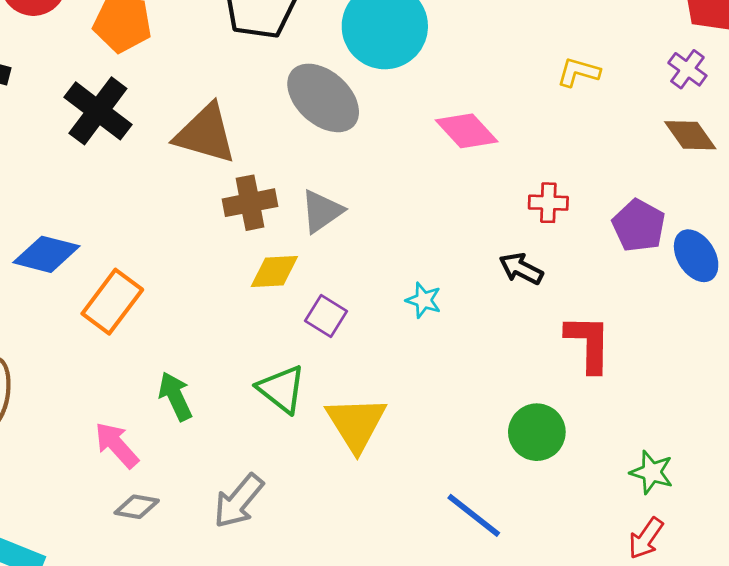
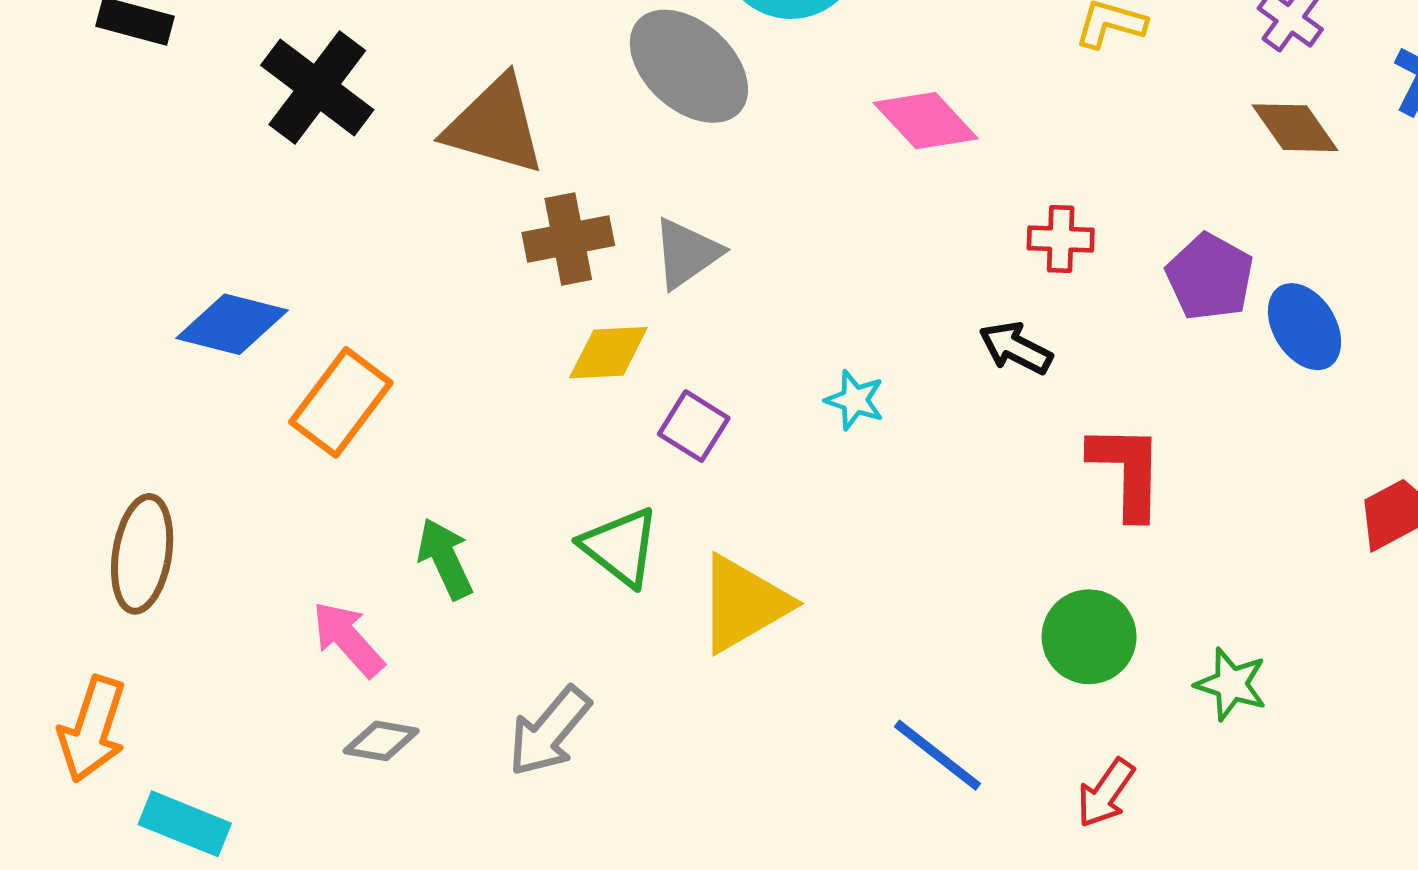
yellow triangle: (356, 424) -> (743, 604), turned 32
green circle: (537, 432) -> (1089, 637), moved
red arrow: (646, 538) -> (1106, 793), moved

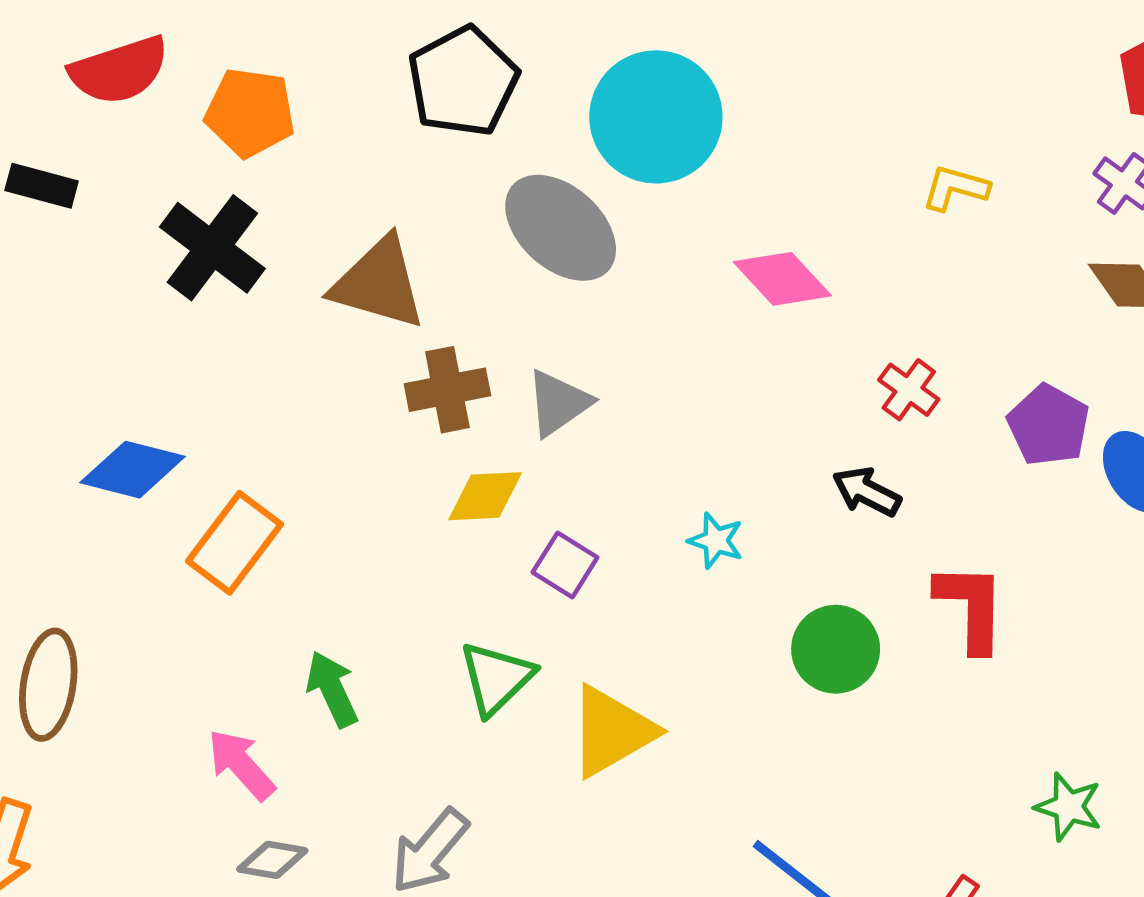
red cross: (1061, 239) -> (909, 390), turned 34
green triangle: (620, 547) -> (496, 678), turned 38
green circle: (1089, 637) -> (836, 649), moved

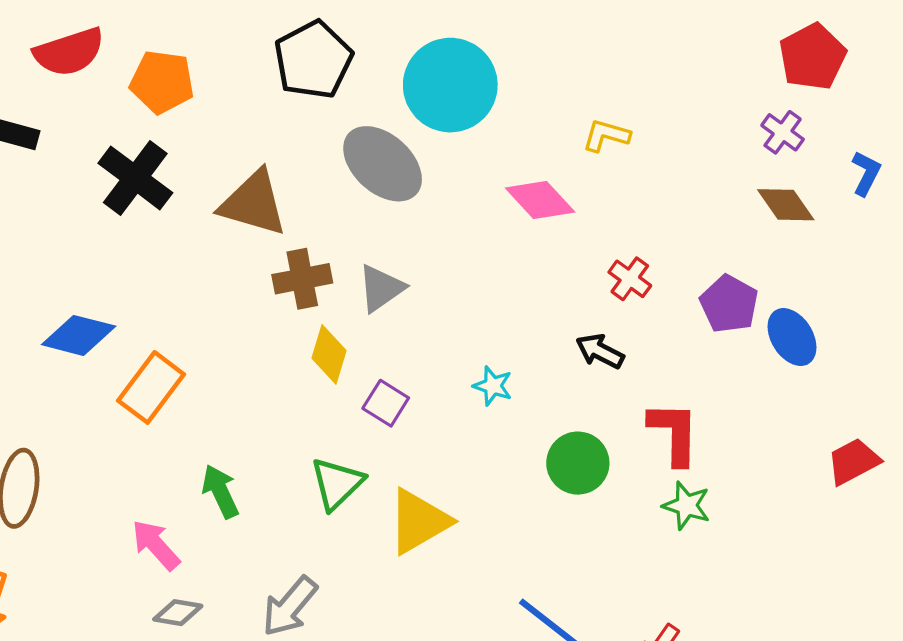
yellow L-shape: (955, 188) -> (606, 135), moved
yellow diamond: (485, 496) -> (329, 354), turned -70
green star: (1068, 807) -> (687, 506), moved

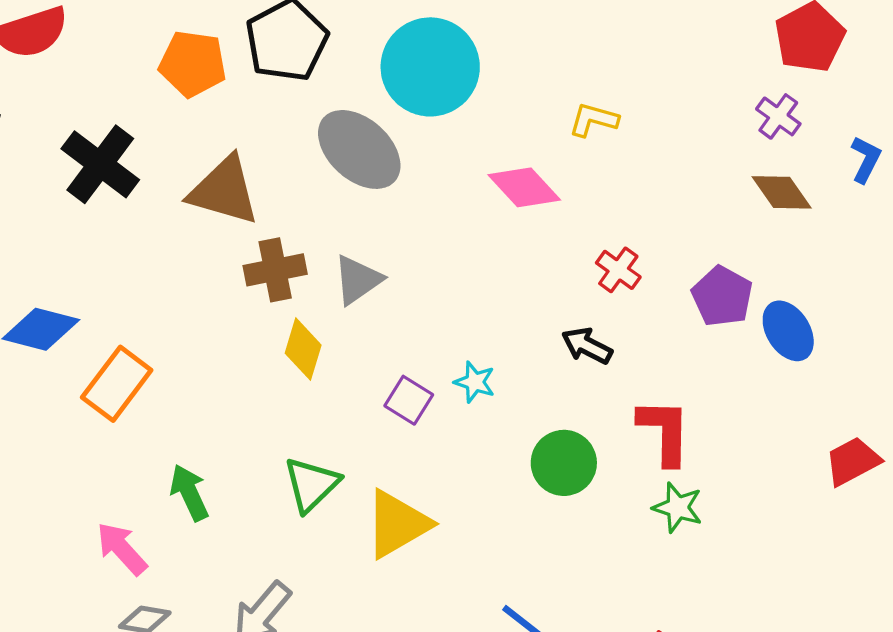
orange pentagon: (162, 82) -> (193, 64), moved
purple square: (386, 403) -> (409, 400), moved

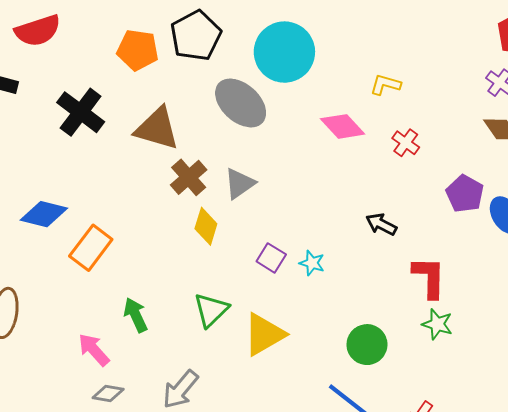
brown cross: (275, 270) -> (189, 177), turned -30
red cross: (618, 270) -> (406, 143), moved
cyan star: (475, 382) -> (312, 263), moved
green circle: (564, 463) -> (367, 345), moved

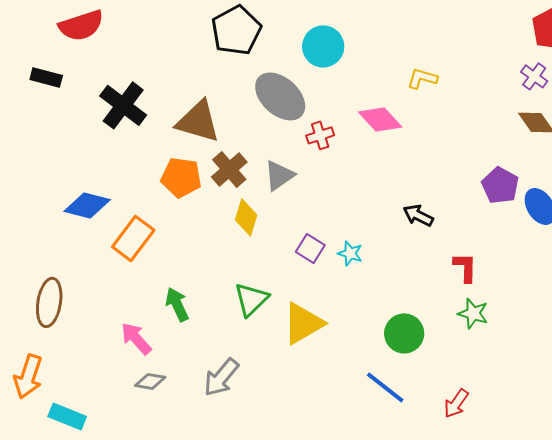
orange pentagon: (138, 50) -> (181, 177), moved
cyan circle: (284, 52) -> (323, 46), size x0.7
red cross: (406, 143) -> (320, 135), moved, turned 36
red L-shape: (429, 277) -> (465, 267), size x0.7

